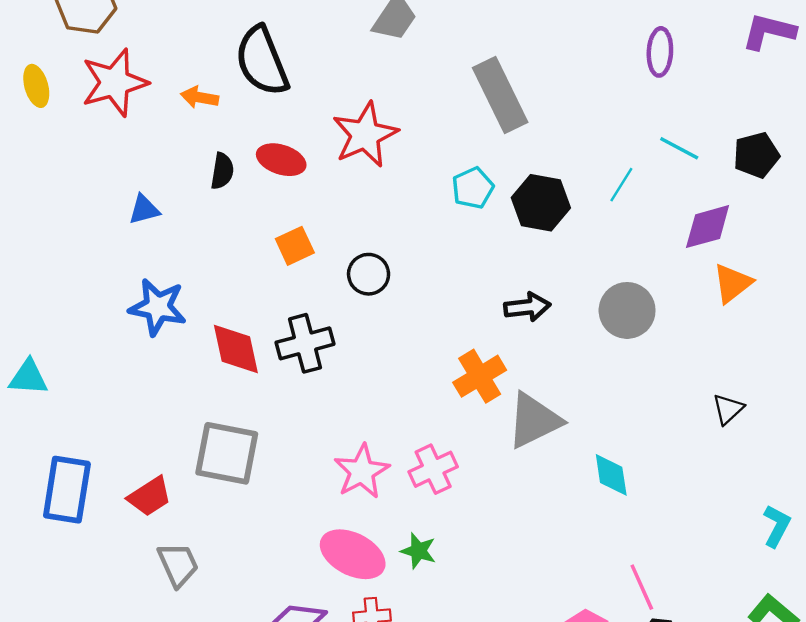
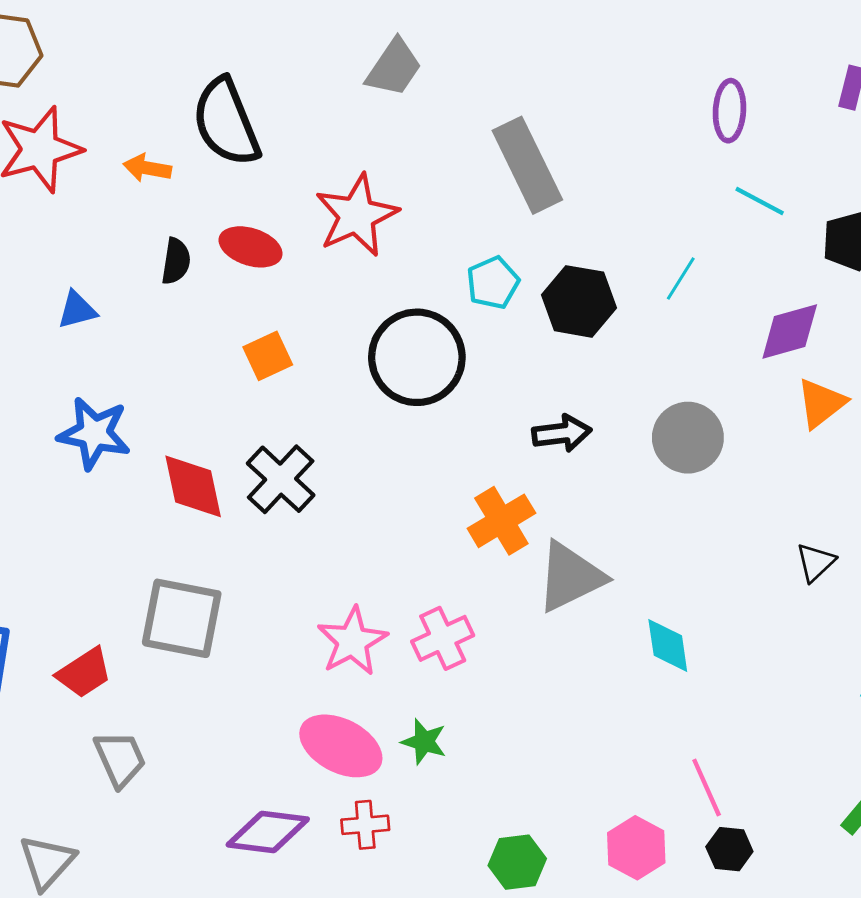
cyan line: (679, 148) -> (760, 201), moved
black circle: (369, 274) -> (417, 357), moved, size x1.8
black cross: (305, 343) -> (281, 479), turned -32

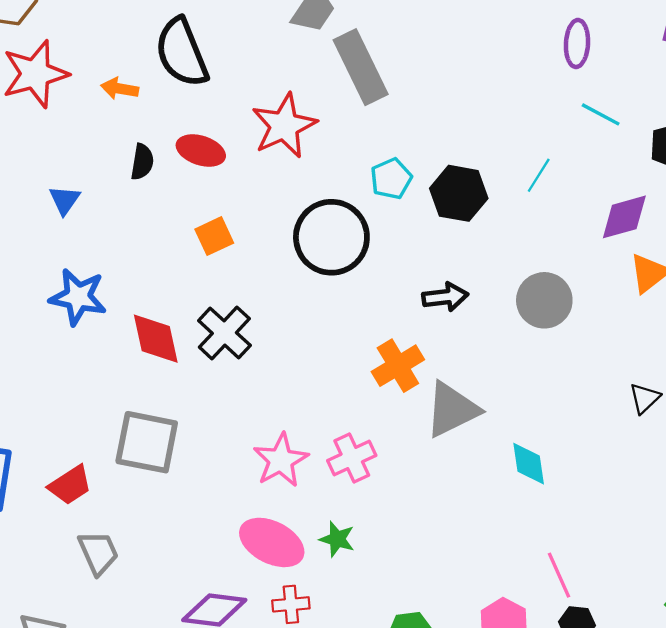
gray rectangle: (527, 165) -> (361, 67), moved
blue triangle: (77, 310) -> (65, 200), turned -40

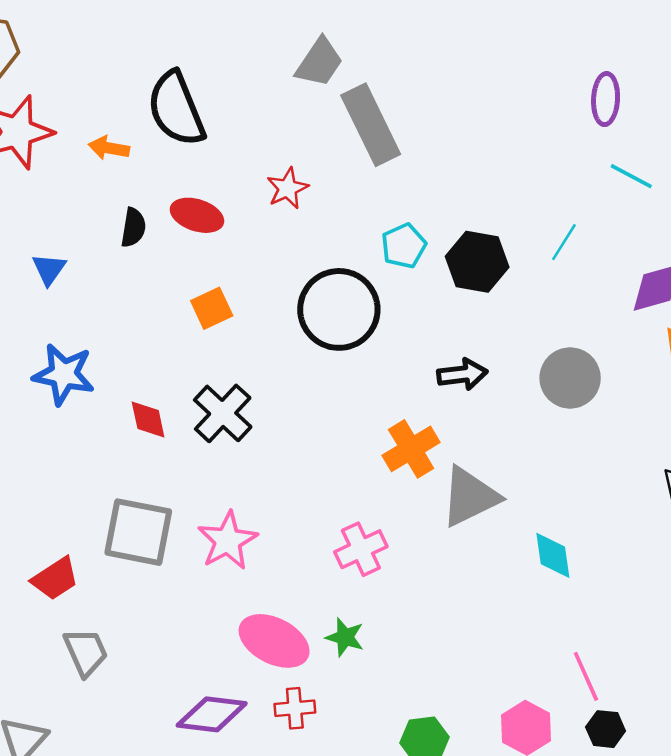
red star: (284, 126) -> (288, 188), size x0.6
red diamond: (156, 339) -> (148, 420), size x0.7
pink star: (281, 460) -> (228, 541), moved

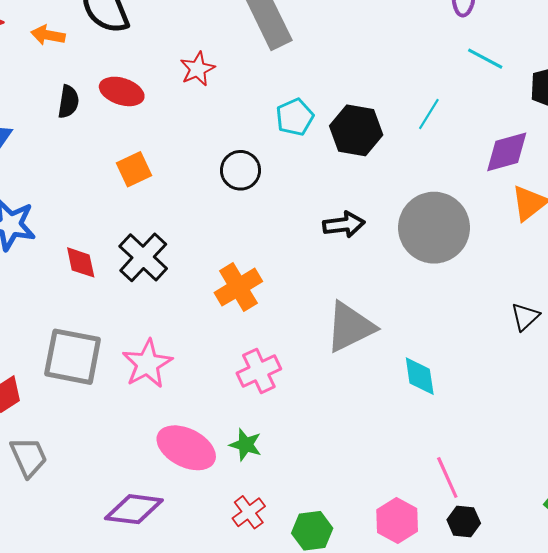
black circle: (339, 309) -> (240, 170), size x0.6
gray circle: (570, 378) -> (434, 228), size x1.4
orange cross: (411, 449) -> (238, 287), moved
red cross: (295, 708) -> (249, 512), moved, turned -32

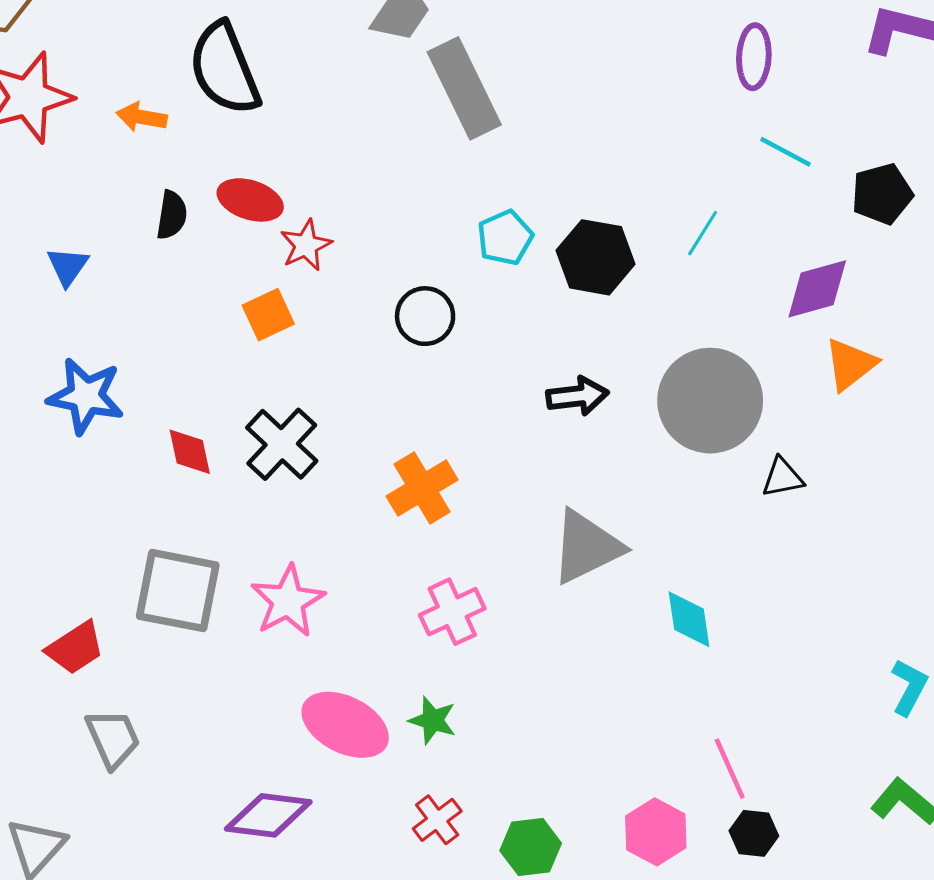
red star: (197, 69) -> (306, 245), moved
black triangle: (525, 317) -> (783, 477), moved, turned 32

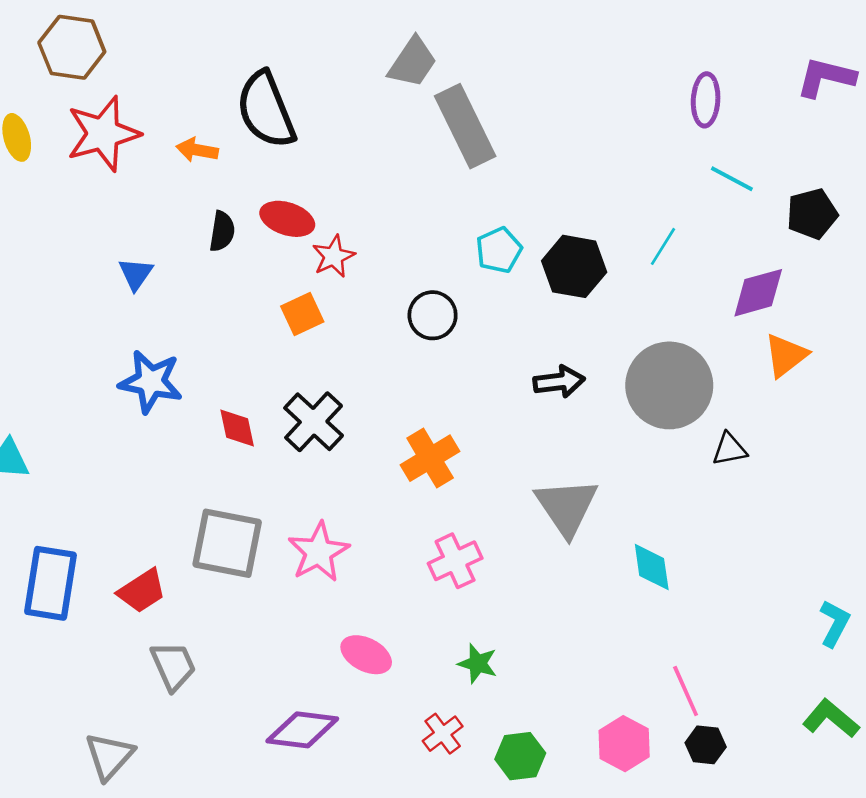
gray triangle: (586, 547) -> (567, 507), turned -38
green star: (433, 720) -> (478, 663), moved
pink ellipse: (345, 725) -> (366, 655), size x0.7

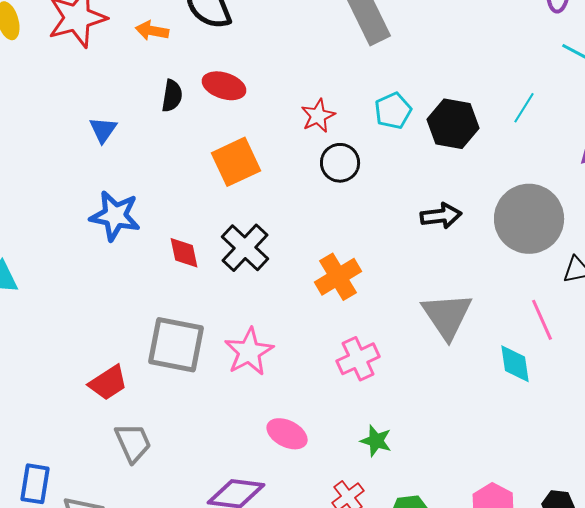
red star: (334, 256) -> (318, 116), moved
orange square: (302, 314) -> (236, 162), size x1.4
blue rectangle: (51, 583) -> (35, 484), moved, size x0.7
pink line: (686, 691) -> (542, 320), moved

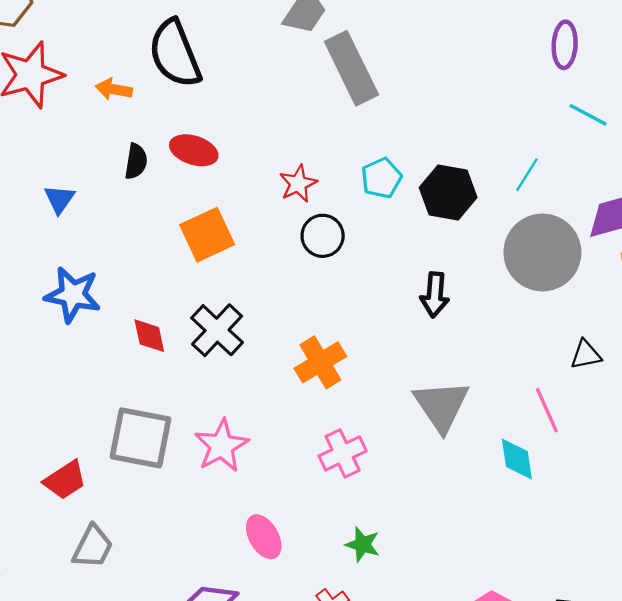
black arrow: (441, 216) -> (435, 295), turned 102
gray circle: (529, 219) -> (542, 252), moved
pink ellipse: (287, 434) -> (264, 537), turned 33
gray trapezoid: (133, 443) -> (93, 547), turned 51

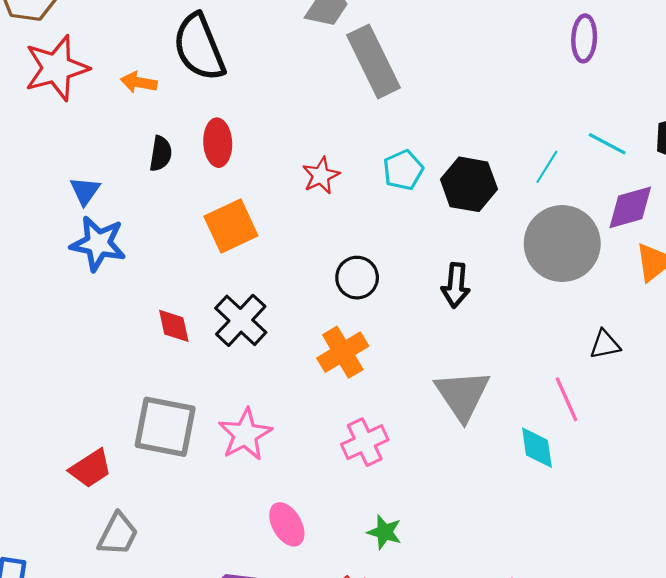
cyan line: (588, 115) -> (607, 144), moved
red ellipse: (194, 150) -> (218, 143), turned 69
black circle: (323, 236) -> (357, 278), moved
blue star: (73, 295) -> (98, 244), moved

